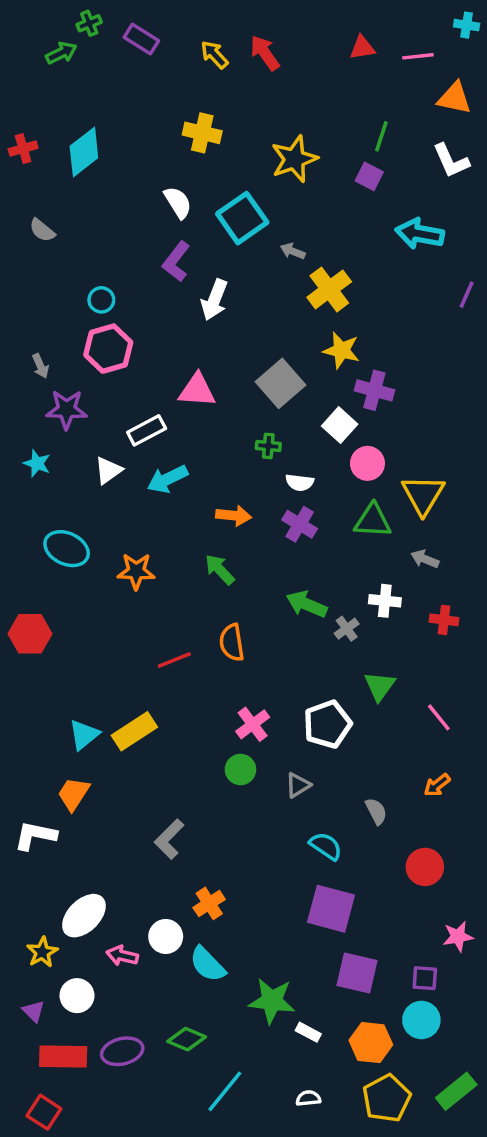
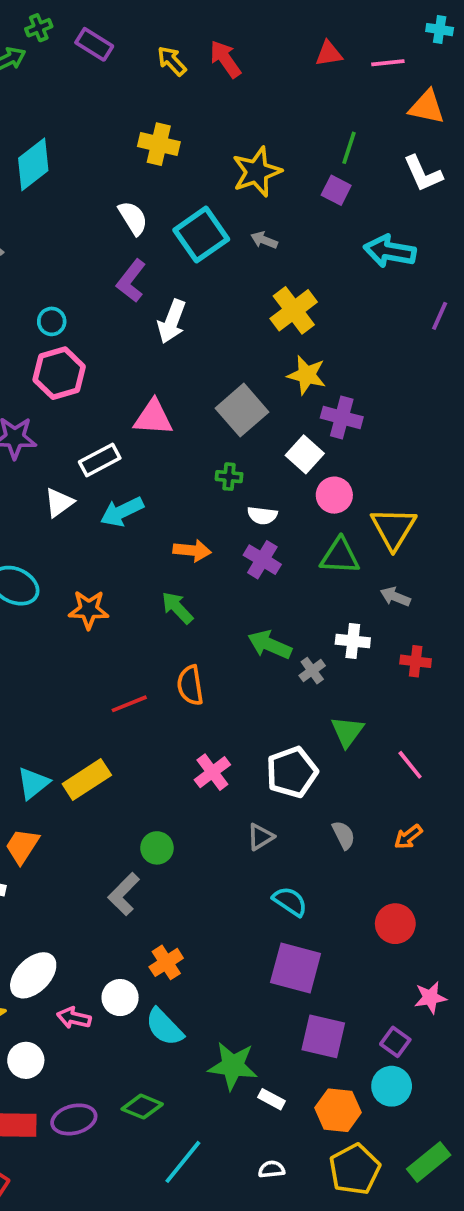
gray arrow: (293, 251) -> (264, 240), moved
green circle: (240, 770) -> (157, 848), moved
gray semicircle: (376, 811) -> (344, 835), moved
purple square: (425, 978) -> (395, 1042), turned 32

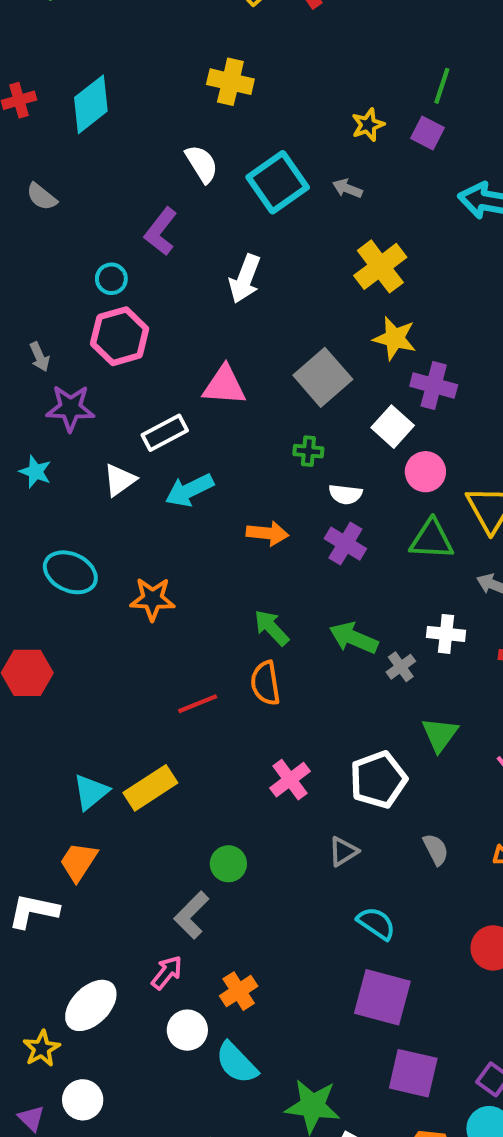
yellow star: (257, 172) -> (368, 125), moved, size x0.6
purple L-shape: (131, 281) -> (161, 232), moved
green arrow: (177, 608) -> (271, 628), moved
pink arrow: (74, 1018) -> (167, 973), moved, turned 116

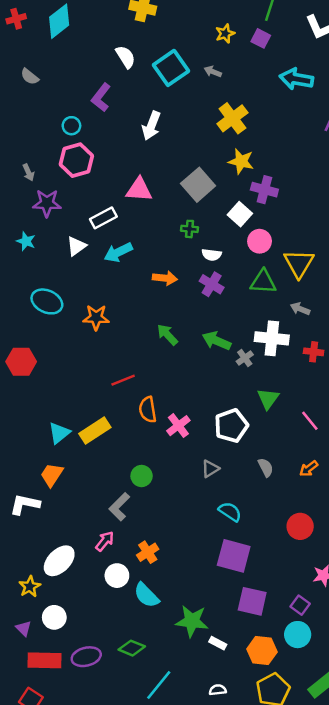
white cross: (446, 634) -> (272, 338), size x1.5
orange semicircle: (265, 683) -> (148, 410), moved

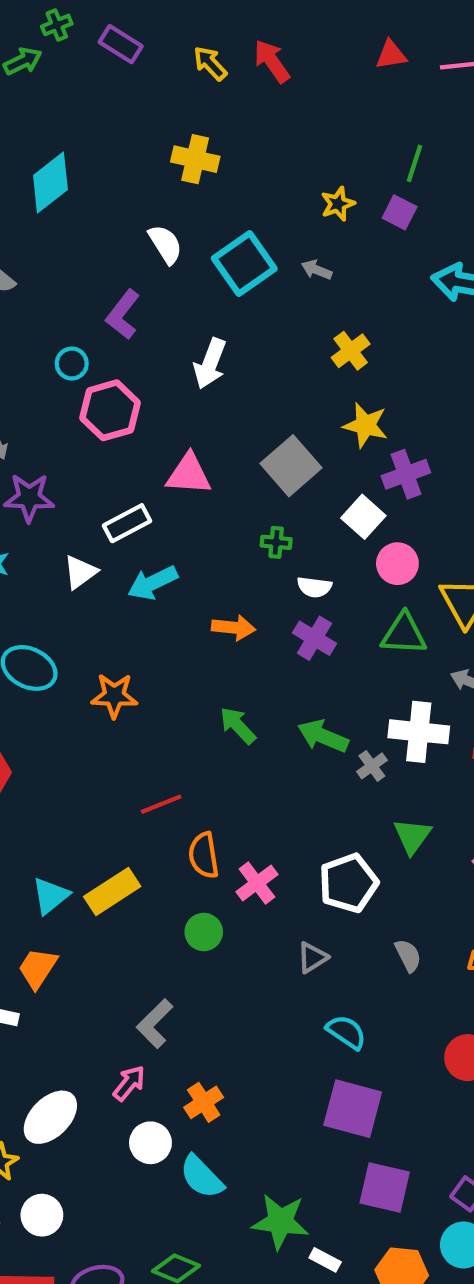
yellow cross: (232, 118) -> (351, 351), size x0.7
pink hexagon: (76, 160) -> (110, 410), moved
purple cross: (264, 190) -> (406, 474), turned -35
green circle: (142, 476) -> (204, 932), moved

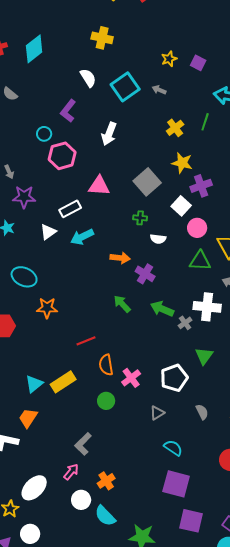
green line: (414, 163) -> (205, 122), moved
purple cross: (314, 638) -> (145, 274), moved
orange star: (114, 696) -> (47, 308), moved

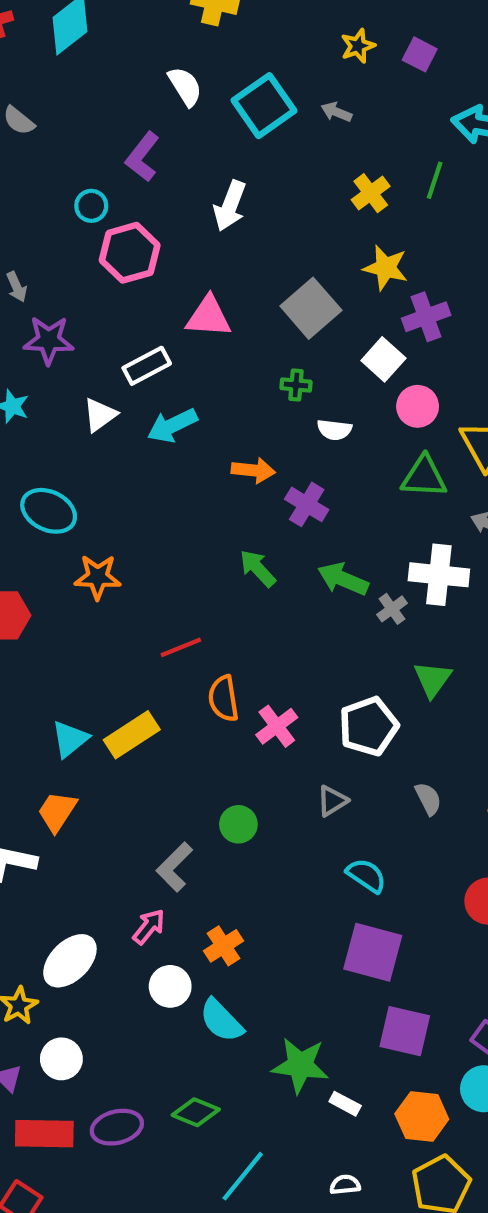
green circle: (106, 401) -> (238, 824), moved

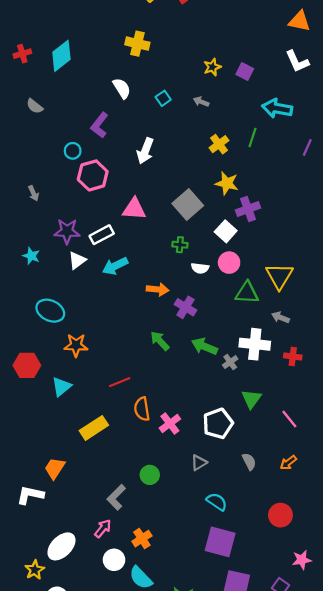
cyan square: (264, 106) -> (163, 98), size x0.5
purple star: (49, 340) -> (67, 231), moved
pink circle: (418, 406) -> (229, 263), moved
cyan triangle: (70, 739) -> (61, 387), moved

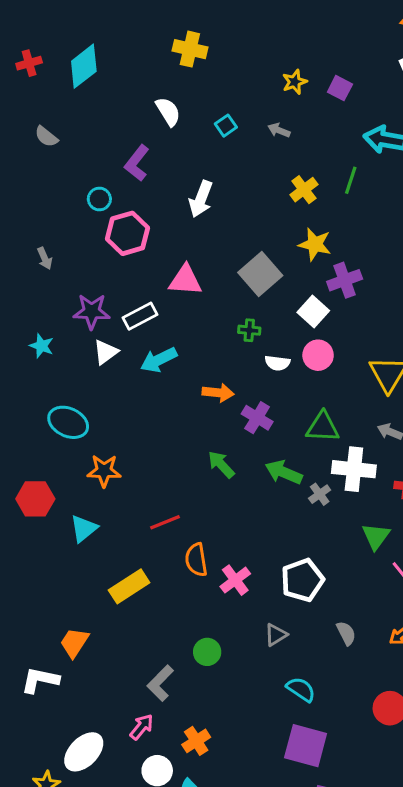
green triangle: (247, 293) -> (323, 427), moved
green triangle: (251, 399) -> (376, 536), moved

